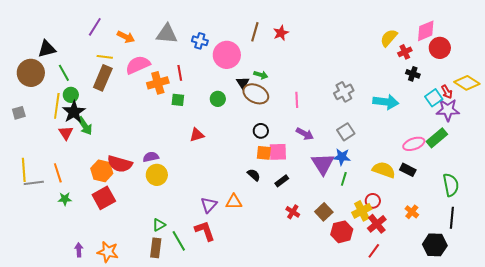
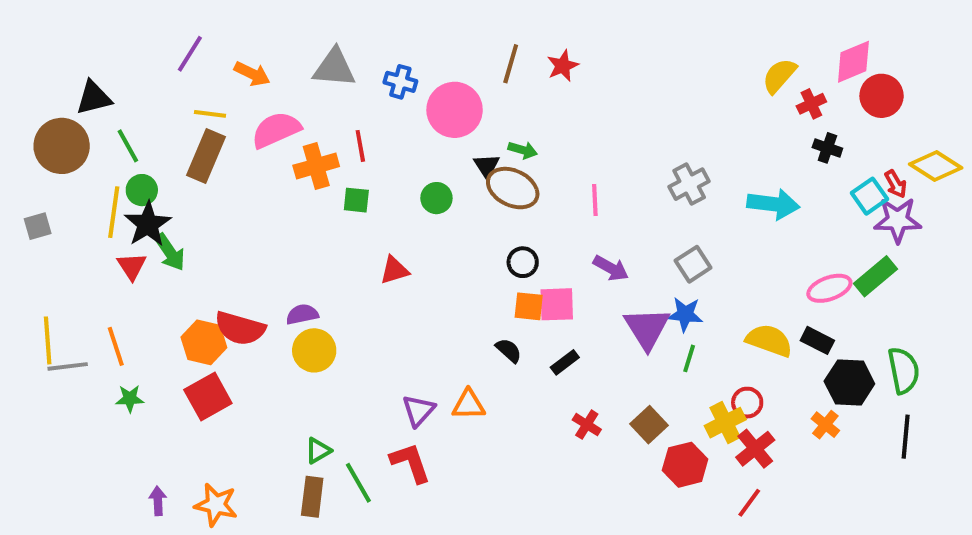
black hexagon: (435, 245) -> (849, 382), moved

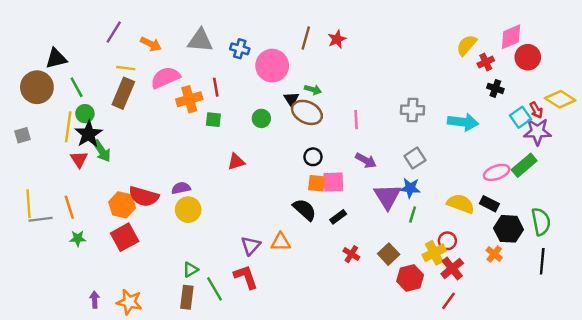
gray cross: (689, 184) -> (413, 110), turned 30
black semicircle: (509, 350) -> (305, 210), size x1.5

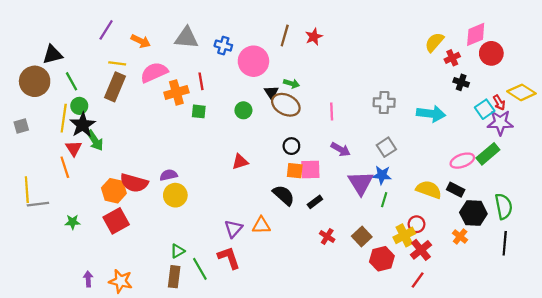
red triangle: (236, 162) -> (240, 162), moved
orange line: (69, 207) -> (65, 167), moved

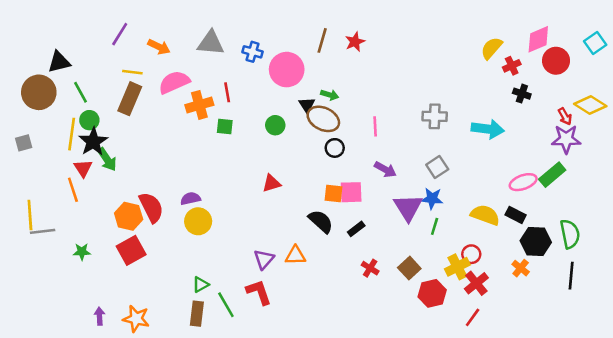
cyan square: (485, 109) -> (595, 43), moved
black circle: (291, 146) -> (335, 148), moved
red semicircle: (134, 183) -> (151, 207), turned -132

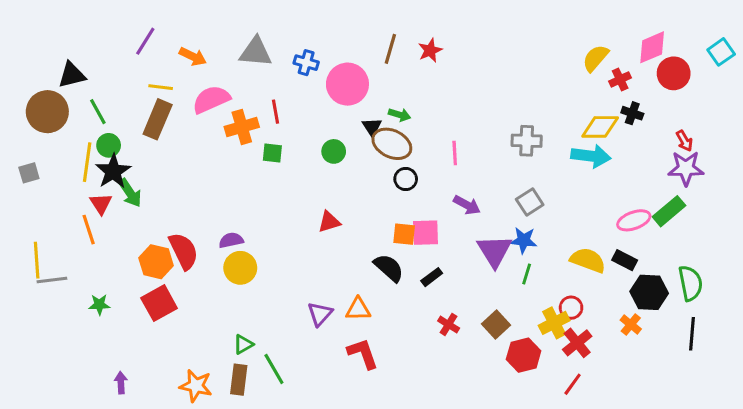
yellow diamond: (590, 105) -> (600, 127), moved, turned -32
red L-shape: (259, 292) -> (363, 354), moved
orange star: (136, 319) -> (196, 386), moved

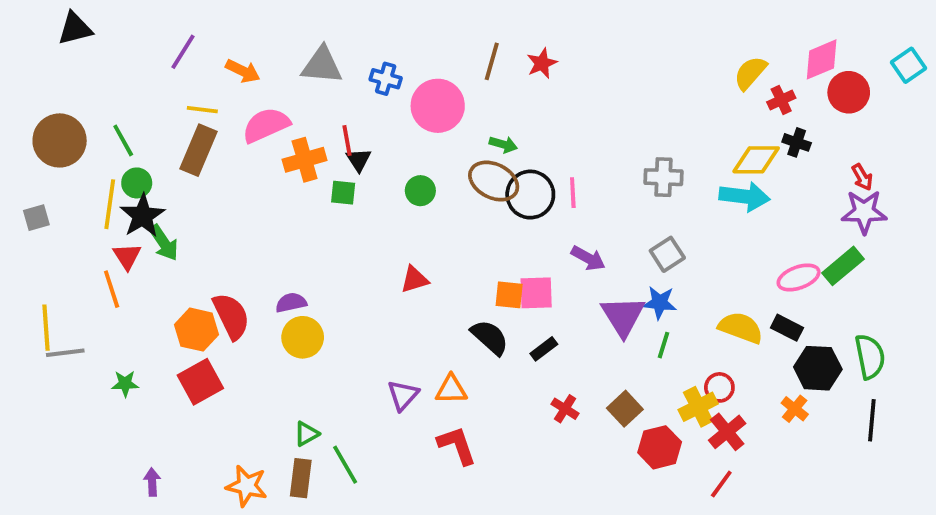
black triangle: (72, 75) -> (75, 29), moved
black triangle: (372, 127) -> (359, 160), moved
black circle: (406, 179) -> (530, 195), moved, size x1.6

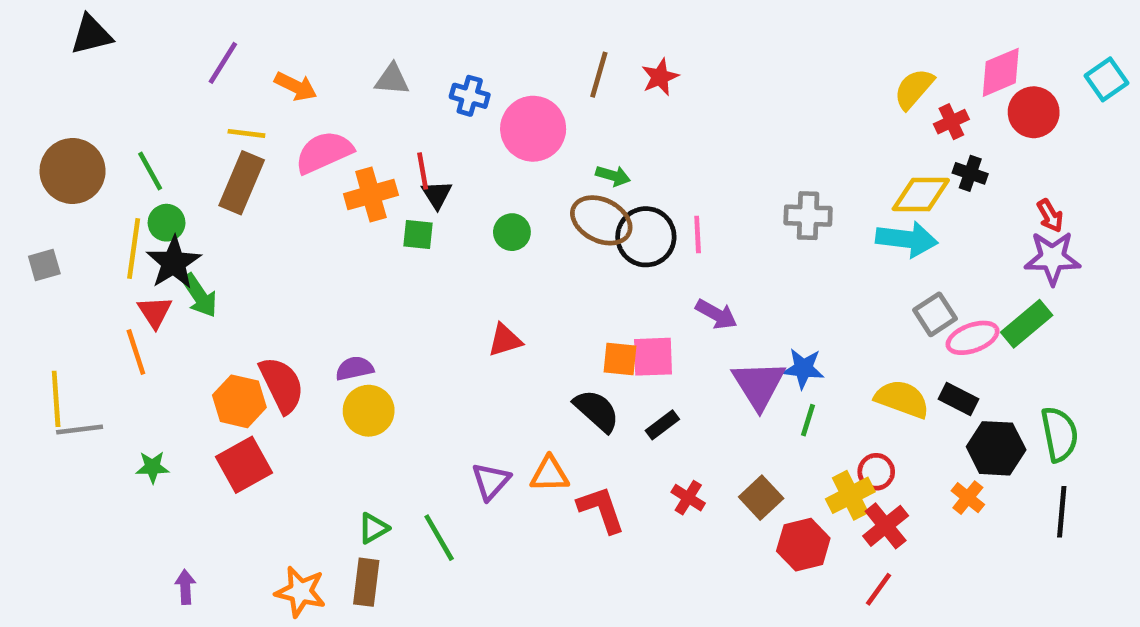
gray triangle: (322, 65) -> (392, 79), size x0.7
gray square: (667, 254) -> (935, 314), moved
red L-shape: (457, 445) -> (601, 509), moved
green line: (345, 465) -> (439, 538), moved

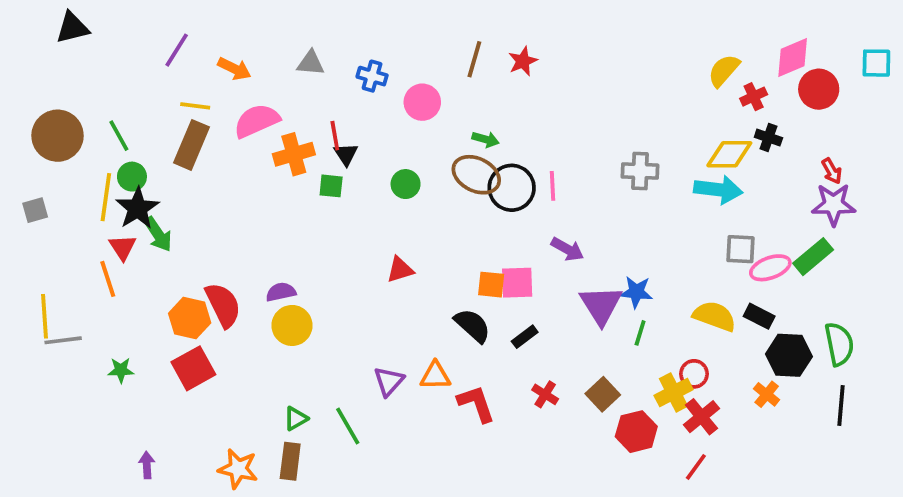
cyan square: (1106, 79) -> (876, 63), turned 36
pink circle: (533, 129) -> (422, 102), size x0.7
gray square: (935, 314) -> (741, 249), turned 36

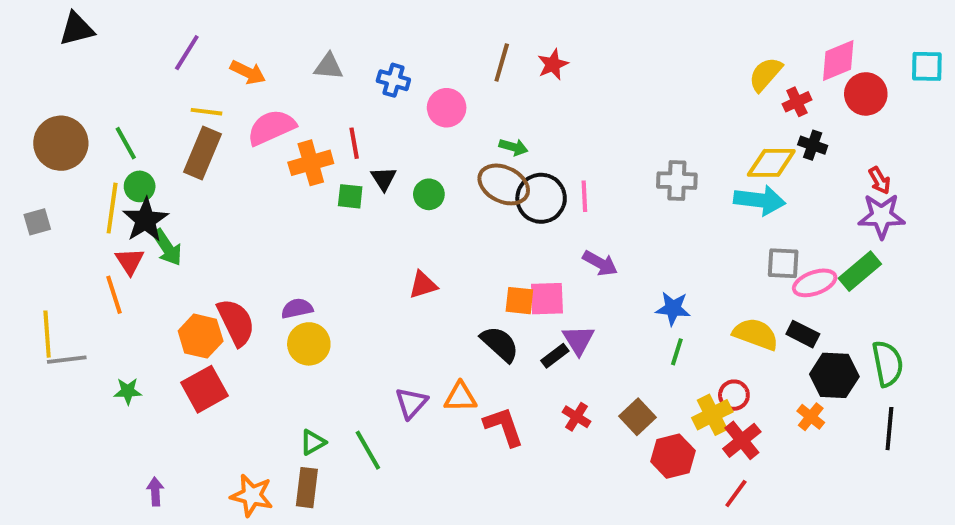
black triangle: (346, 154) -> (384, 179), moved
purple triangle: (601, 305) -> (578, 340), moved, size x0.7

